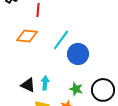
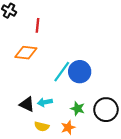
cyan line: (61, 40) -> (62, 72), moved
cyan arrow: (45, 83) -> (45, 102), turned -104

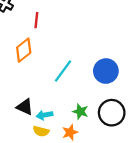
orange diamond: (26, 53) -> (24, 50), turned -45
blue circle: (80, 72) -> (106, 71), moved
cyan arrow: (45, 102) -> (45, 115), moved

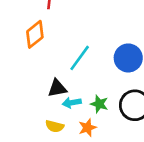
black triangle: (25, 107) -> (57, 88), moved, turned -36
cyan arrow: (45, 115) -> (72, 103), moved

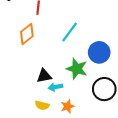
cyan line: (80, 58) -> (70, 32), moved
green star: (99, 104) -> (77, 69), moved, size x1.5

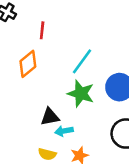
green star: (77, 69) -> (81, 94), moved

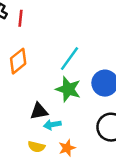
red line: (42, 30) -> (21, 18), moved

